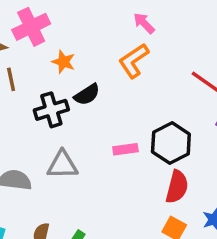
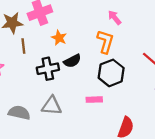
orange L-shape: (134, 61) -> (105, 42), turned 135
black hexagon: (171, 143) -> (111, 73), moved

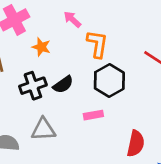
pink arrow: (115, 18) -> (72, 19), moved
black semicircle: (72, 61) -> (63, 85), moved

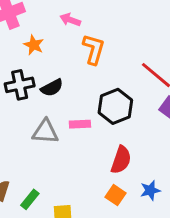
pink arrow: (72, 19) -> (70, 20), turned -30
black hexagon: (109, 81) -> (115, 106), moved
gray triangle: (43, 129) -> (45, 132), moved

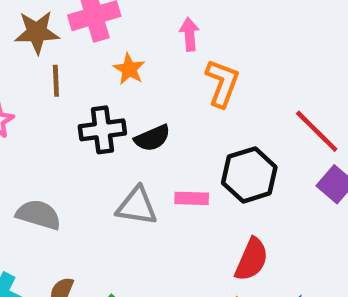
pink arrow: (70, 20) -> (189, 34), turned 60

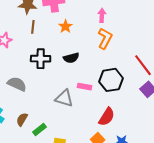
pink arrow: (189, 34) -> (102, 15), moved
black cross: (102, 130) -> (41, 59), moved
gray triangle: (137, 206) -> (64, 98), moved

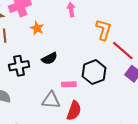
orange L-shape: (105, 38) -> (104, 30), moved
red semicircle: (107, 117) -> (74, 111), moved

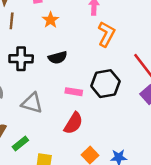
orange L-shape: (104, 30) -> (106, 34), moved
gray triangle: (51, 100) -> (32, 103), moved

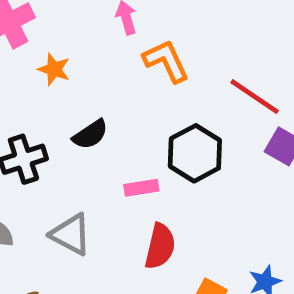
orange L-shape: (106, 34) -> (166, 61), turned -35
gray triangle: (32, 103) -> (71, 234), turned 30

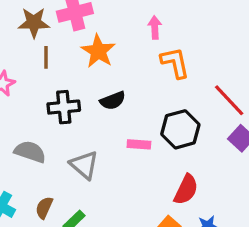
orange star: (54, 69) -> (98, 51), size x1.5
red semicircle: (160, 246) -> (186, 190), moved

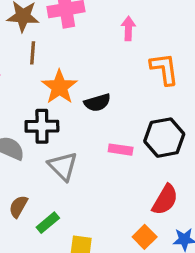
pink arrow: (155, 27) -> (128, 28), moved
orange star: (98, 51) -> (59, 87), moved
black cross: (64, 107) -> (42, 126), moved

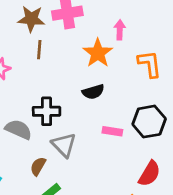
orange star: (59, 87) -> (98, 53), moved
brown semicircle: (18, 207) -> (38, 166), moved

